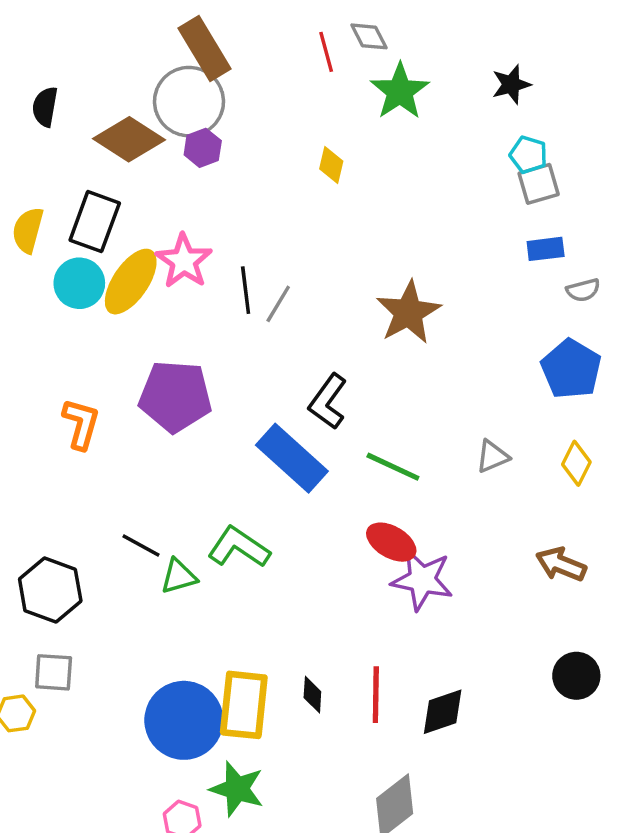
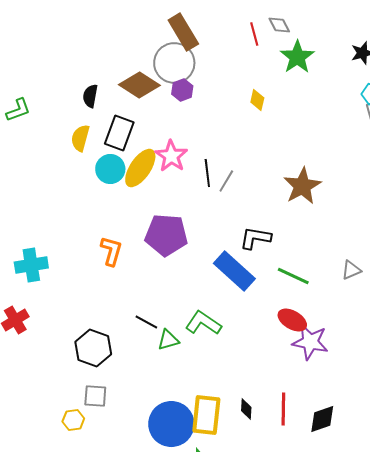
black semicircle: (45, 107) -> (90, 96), moved
black L-shape: (328, 402) -> (255, 238), turned 64

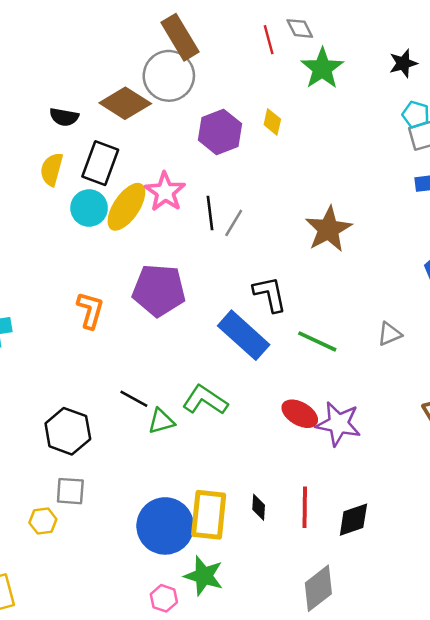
purple hexagon: (182, 90) -> (220, 132), moved, size x1.6
black semicircle: (90, 96) -> (64, 117), turned -90
black L-shape: (255, 238) -> (270, 294), turned 68
red ellipse: (292, 320) -> (300, 414), moved

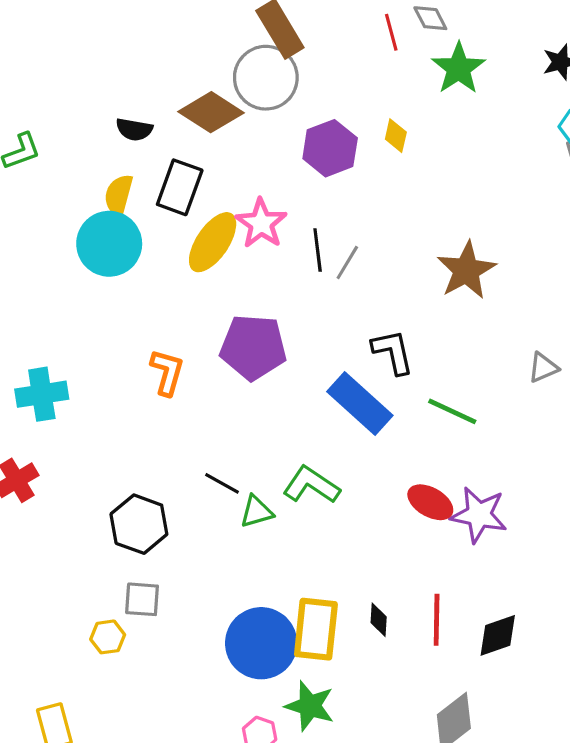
cyan circle: (89, 208) -> (109, 244), moved, size x1.4
gray triangle: (390, 334) -> (543, 368), moved

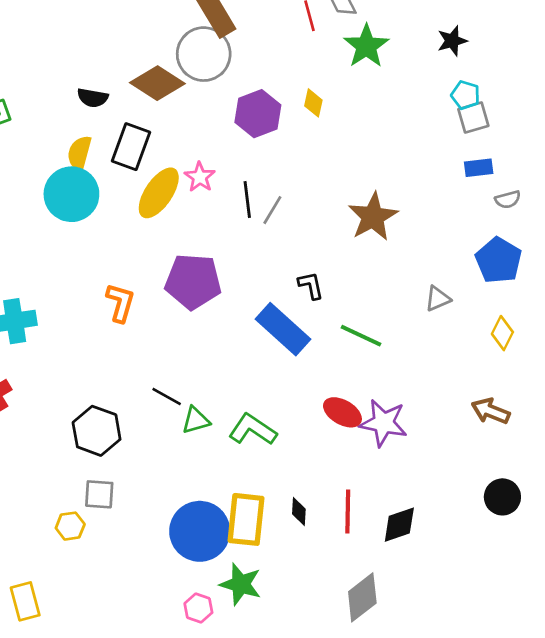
pink star: (261, 223) -> (200, 177), size x0.7
black L-shape: (393, 352) -> (311, 285), size x0.7
green L-shape: (311, 485) -> (253, 430), moved

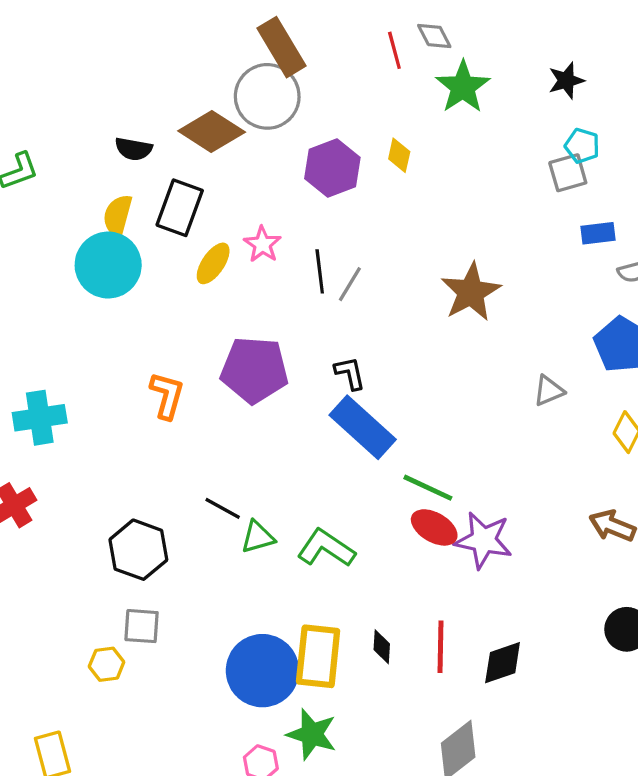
gray square: (473, 118) -> (568, 173), moved
yellow ellipse: (159, 193) -> (213, 263), size x0.7
black L-shape: (311, 285) -> (350, 373), moved
green line: (361, 336) -> (428, 488), moved

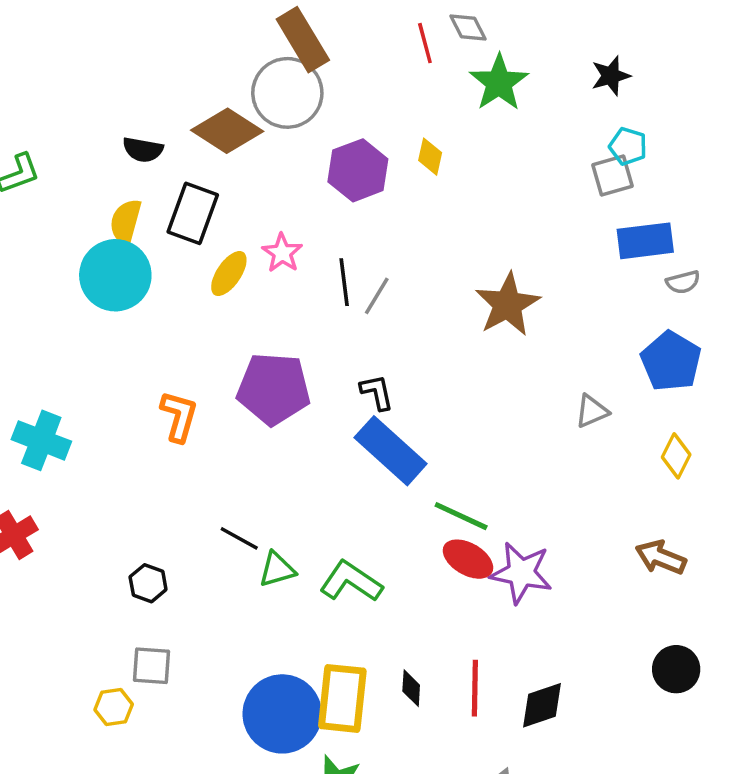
blue rectangle: (598, 233) -> (645, 241), size x1.5
cyan cross: (40, 418) -> (41, 440), turned 30
black hexagon: (138, 550) -> (148, 583), size x0.6

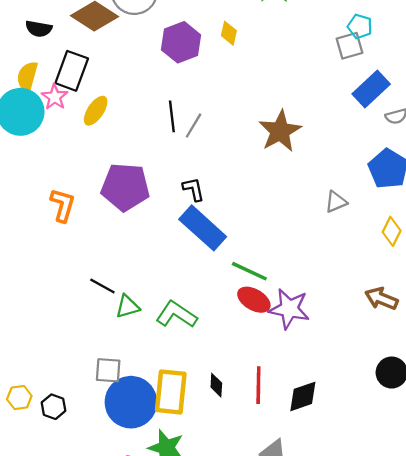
blue rectangle: (645, 241) -> (371, 89), turned -36
pink star: (282, 253) -> (55, 97), moved
black hexagon: (148, 583) -> (53, 407), moved
gray square: (151, 666) -> (108, 370), moved

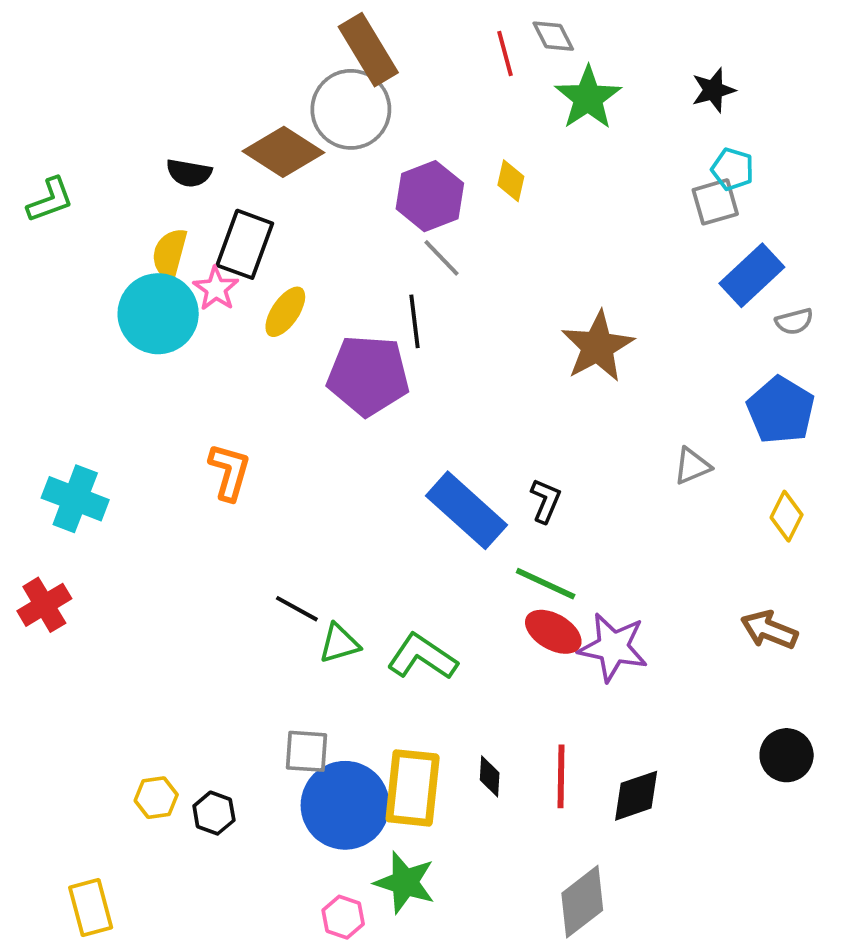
gray line: (194, 125) -> (441, 258), moved, turned -75
purple pentagon: (125, 187) -> (368, 375), moved
black L-shape: (194, 189) -> (546, 501), moved, turned 35

